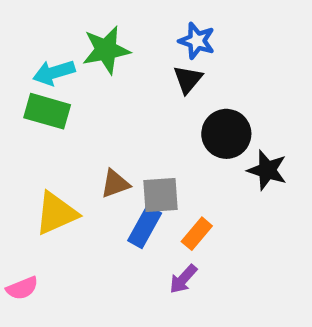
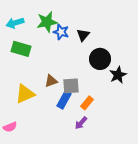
blue star: (197, 41) -> (61, 32), moved
cyan arrow: (54, 73) -> (15, 23), moved
black star: (267, 170) -> (118, 75), turned 30

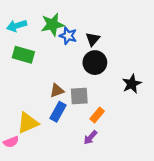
black circle: (100, 59) -> (95, 63), moved
yellow triangle: (25, 94) -> (28, 123), moved
blue rectangle: (64, 100) -> (58, 112), moved

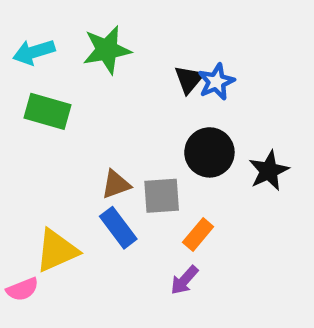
blue star: (68, 36) -> (216, 82), moved, turned 30
black circle: (95, 63) -> (209, 152), moved
blue rectangle: (58, 112) -> (118, 228), turned -66

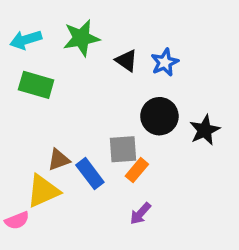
black triangle: (189, 79) -> (126, 61), moved, turned -35
brown triangle: (116, 184) -> (59, 160), moved
orange rectangle: (198, 235) -> (137, 170), moved

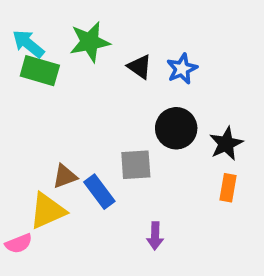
cyan arrow: (26, 40) -> (28, 44), turned 56
green rectangle: (36, 85) -> (40, 71), moved
orange rectangle: (137, 170) -> (228, 188), moved, turned -30
purple arrow: (140, 213) -> (155, 236), turned -40

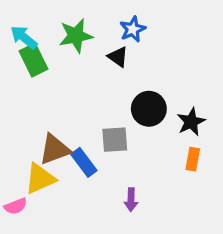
blue star: (182, 69) -> (133, 29), moved
green rectangle: (40, 71) -> (34, 60), turned 48
brown triangle: (65, 176) -> (55, 149), size x1.5

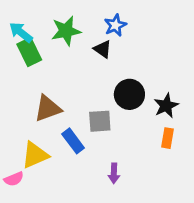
brown triangle: (55, 149) -> (48, 108), moved

